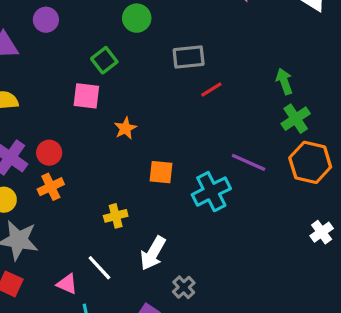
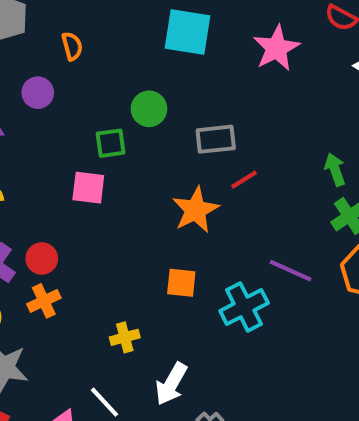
green circle: (137, 18) -> (149, 109), moved
green square: (104, 60) -> (111, 143), turned 30
orange star: (125, 128) -> (195, 210), moved, size x1.6

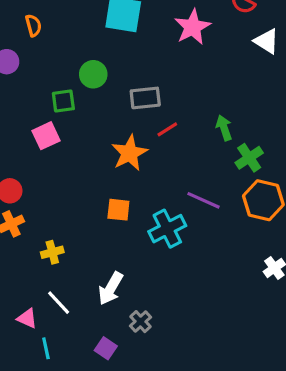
green arrow: (335, 169) -> (224, 128), moved
pink square: (88, 188) -> (46, 136), turned -32
yellow cross: (125, 337) -> (52, 252), moved

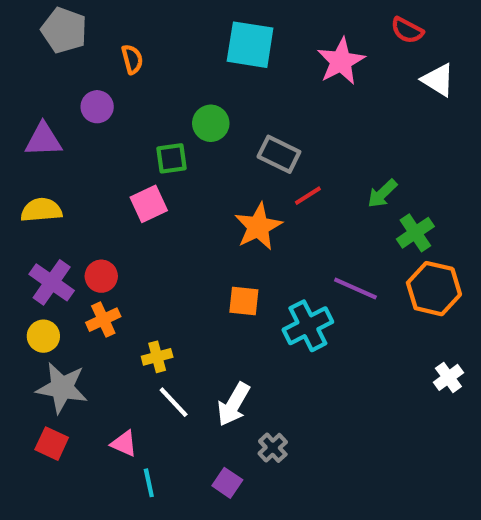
gray rectangle: (145, 98) -> (279, 154), turned 32
green arrow: (224, 128) -> (382, 194), turned -115
white line: (59, 303) -> (174, 402), moved

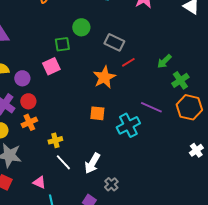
purple circle: (97, 107) -> (22, 78), moved

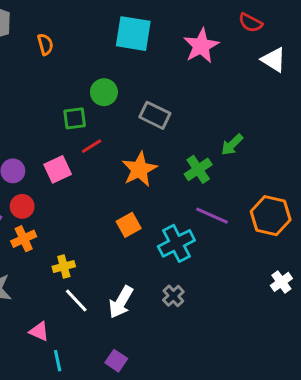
red line: (128, 62) -> (92, 146), moved
pink square: (51, 66) -> (58, 169), moved
green cross: (180, 80) -> (198, 169), moved
orange square: (97, 113) -> (129, 225), turned -35
gray cross: (111, 184) -> (173, 296), moved

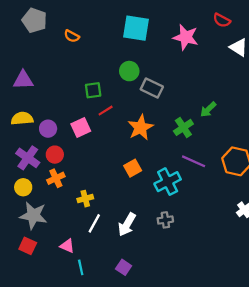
orange semicircle: (45, 44) -> (72, 36), turned 133
pink star: (201, 46) -> (186, 37), turned -30
green circle: (104, 92) -> (129, 71), moved
gray cross: (173, 296) -> (165, 220), turned 35
white line: (76, 300) -> (94, 223), turned 72

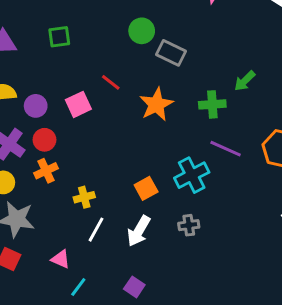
green square: (93, 90) -> (59, 37), moved
red line: (106, 111) -> (111, 82), turned 70
green cross: (183, 127) -> (212, 104), turned 30
orange square: (133, 168) -> (146, 188), moved
cyan line: (81, 267) -> (78, 287), turned 49

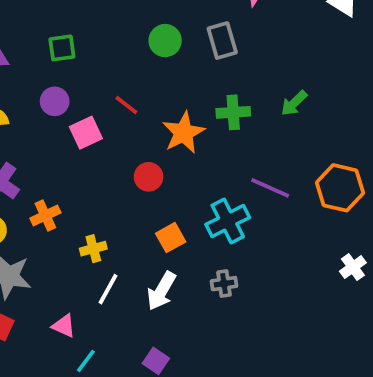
gray rectangle: (171, 53) -> (222, 41), moved, turned 48
green cross: (212, 104) -> (233, 112), moved
purple circle: (36, 106) -> (55, 101), moved
red circle: (44, 140) -> (149, 177), moved

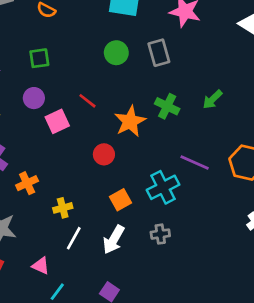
green cross: (233, 112) -> (167, 106), turned 30

